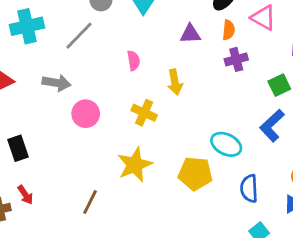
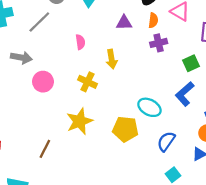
blue semicircle: (249, 188) -> (166, 141), turned 36

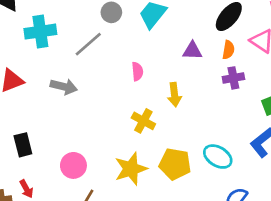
pink circle: (43, 82) -> (73, 165), moved
yellow pentagon: (125, 129) -> (175, 164), moved

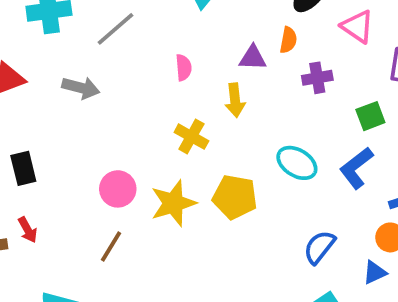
orange semicircle: (228, 50) -> (288, 40), moved
purple triangle: (192, 51) -> (253, 58), moved
cyan ellipse: (218, 157) -> (297, 163), moved
pink circle: (73, 165) -> (118, 189), moved

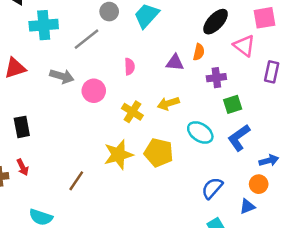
yellow arrow: (235, 100) -> (168, 103), moved, turned 75
green square: (370, 116) -> (233, 104), moved
pink circle: (118, 189) -> (94, 91), moved

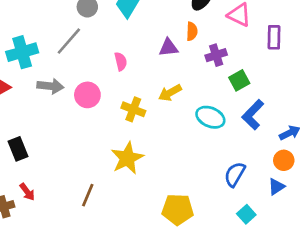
cyan cross: (44, 25) -> (22, 52), moved
yellow pentagon: (159, 153) -> (178, 209), moved

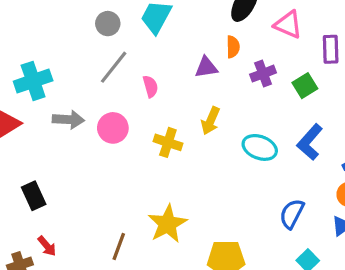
gray line: (69, 41) -> (114, 67), moved
green square: (239, 80) -> (305, 86), moved
yellow arrow: (170, 93) -> (211, 121), turned -35
yellow star: (127, 158) -> (168, 224), moved

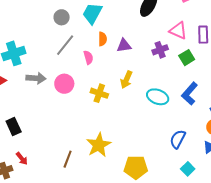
pink triangle: (288, 25) -> (178, 31), moved
orange semicircle: (233, 47) -> (103, 39), moved

